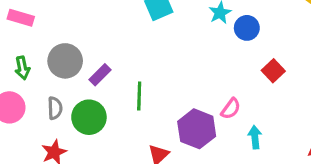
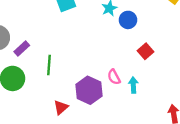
pink semicircle: (231, 109) -> (114, 77), turned 112
cyan arrow: (255, 137) -> (133, 85), moved

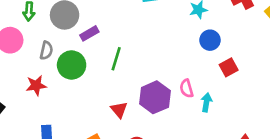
blue circle: (128, 20) -> (210, 40), moved
red triangle: (61, 107) -> (119, 110), turned -42

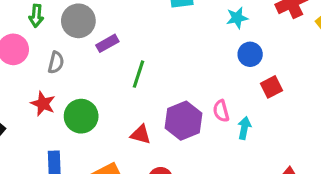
green circle: (72, 65) -> (81, 116), moved
red star: (36, 85) -> (43, 104), turned 30
red triangle: (119, 110) -> (141, 134), turned -36

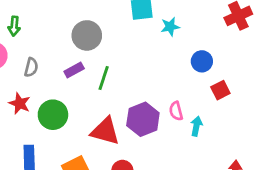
cyan star: (237, 18) -> (170, 27), moved
gray circle: (78, 21) -> (87, 35), moved
purple rectangle: (107, 43) -> (74, 70), moved
red triangle: (141, 134) -> (105, 131), size x1.6

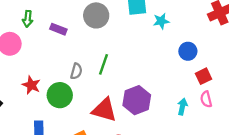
gray circle: (87, 35) -> (96, 15), moved
gray semicircle: (31, 67) -> (76, 71), moved
purple rectangle: (74, 70) -> (58, 29), moved, turned 49
pink semicircle: (176, 111) -> (206, 99), moved

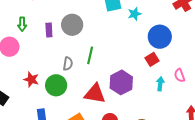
gray circle: (96, 15) -> (72, 25), moved
purple rectangle: (58, 29) -> (49, 30), turned 72
blue circle: (188, 51) -> (160, 37), size x1.5
red square: (203, 76) -> (152, 59), moved

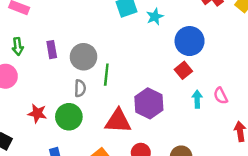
gray circle: (72, 25) -> (84, 57), moved
pink semicircle: (180, 75) -> (221, 96), moved

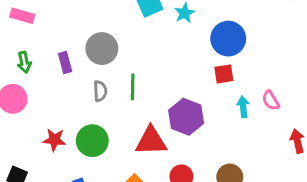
gray circle: (84, 57) -> (102, 49), moved
red square: (183, 70) -> (224, 74), turned 35
gray semicircle: (80, 88) -> (100, 91), moved

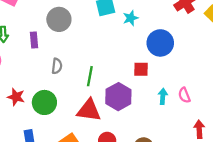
gray circle: (102, 49) -> (59, 19), moved
red square: (224, 74) -> (141, 69), moved
green line: (133, 87) -> (90, 76), moved

